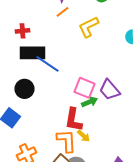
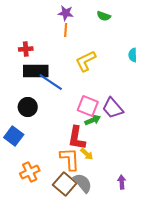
orange line: (63, 12) -> (66, 30), turned -48
yellow L-shape: (89, 27) -> (86, 61), moved

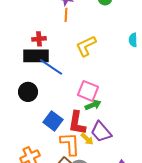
red cross: (26, 49) -> (39, 39), moved
purple trapezoid: (113, 108) -> (101, 132), moved
blue square: (14, 136) -> (53, 121), moved

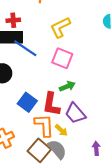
pink square: (88, 91) -> (62, 58), moved
yellow arrow: (87, 139) -> (61, 130), moved

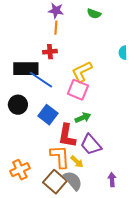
red cross: (13, 20) -> (50, 52), moved
yellow L-shape: (60, 27) -> (82, 72), moved
blue square: (27, 102) -> (48, 115), moved

